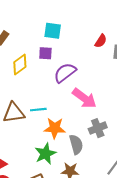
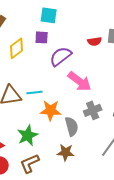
red semicircle: (101, 41) -> (95, 41), moved, turned 48
green star: (45, 154) -> (28, 135), moved

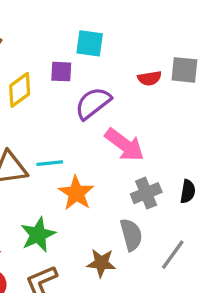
cyan square: (49, 15) -> (90, 43), moved
orange star: (51, 110) -> (76, 193), turned 30
gray semicircle: (72, 126) -> (131, 235), moved

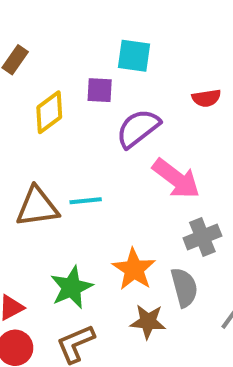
orange star: (76, 193) -> (134, 269), moved

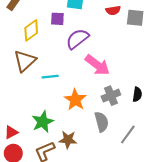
red semicircle: (206, 98) -> (113, 10), moved
brown triangle: (37, 207) -> (25, 61), moved, turned -35
orange star: (134, 269) -> (75, 100), moved
brown star: (148, 322) -> (68, 140), moved

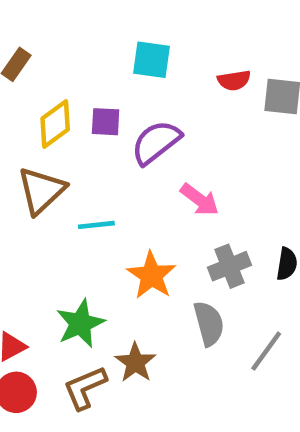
purple square: (57, 19) -> (106, 122), moved
pink arrow: (97, 65) -> (200, 200), size x0.7
brown star: (68, 140) -> (135, 363), turned 30

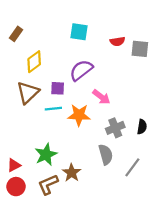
purple square: (106, 122) -> (58, 88), moved
orange star: (151, 275) -> (79, 115), moved, turned -30

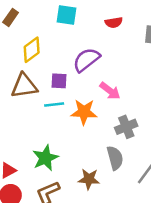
cyan square: (79, 32) -> (66, 15), moved
red semicircle: (117, 41) -> (114, 22), moved
brown triangle: (28, 93) -> (24, 86), turned 35
brown star: (72, 173) -> (89, 179), moved, turned -30

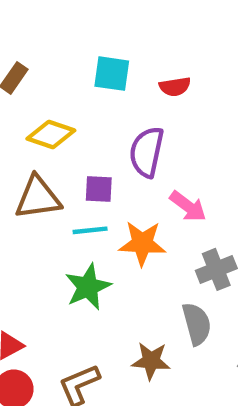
red semicircle: (114, 22) -> (175, 87), moved
yellow diamond: (32, 50) -> (51, 135), turned 55
purple semicircle: (86, 60) -> (147, 152), turned -40
green star: (45, 158) -> (88, 287), moved

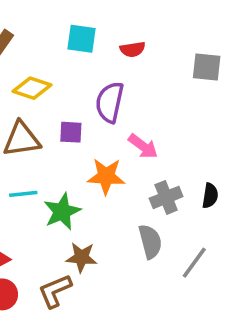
cyan line: (90, 230) -> (23, 194), moved
brown star: (151, 361) -> (81, 257), moved

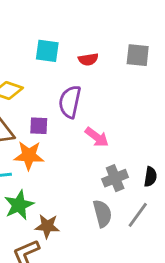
gray square: (207, 67) -> (138, 55), moved
orange star: (106, 176) -> (29, 156), moved
green star: (62, 212) -> (19, 205), moved
gray line: (194, 263) -> (138, 215), moved

